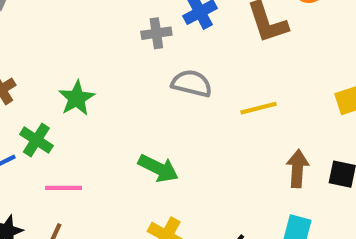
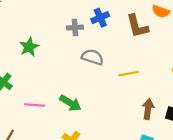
green star: (77, 98) -> (29, 47), moved
pink line: (64, 188) -> (34, 105), moved

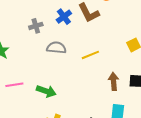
blue cross: (100, 18) -> (64, 17), moved
pink line: (34, 105) -> (14, 85), moved

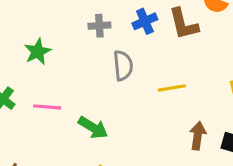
gray semicircle: (56, 48) -> (123, 66), turned 66

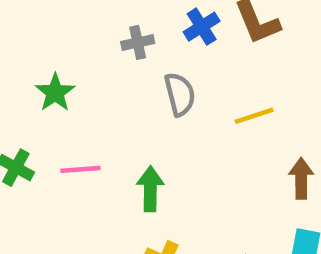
green arrow: (93, 127) -> (150, 189), turned -112

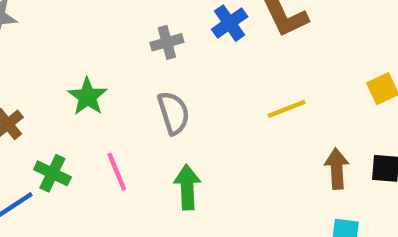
gray semicircle: (180, 94) -> (174, 113), moved
pink line: (80, 169) -> (117, 172), turned 75

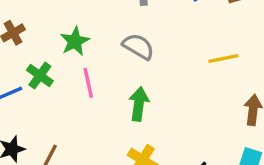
green star: (87, 97) -> (75, 41), moved
gray semicircle: (174, 113) -> (138, 47), turned -52

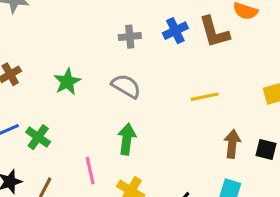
green cross: (40, 76) -> (38, 137), moved
pink line: (88, 83) -> (90, 171), moved

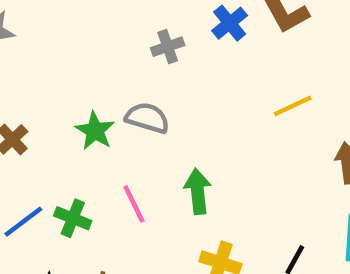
gray semicircle: (126, 86) -> (147, 118), moved
pink line: (90, 171) -> (134, 204), moved

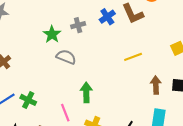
green star: (95, 131) -> (52, 34), moved
pink line: (134, 204) -> (65, 113), moved

